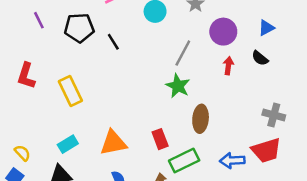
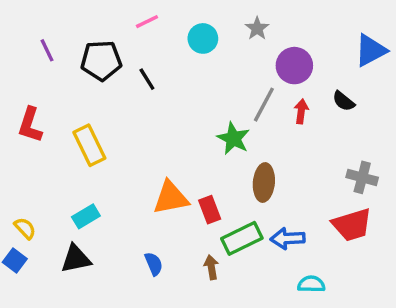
blue triangle: (266, 28) -> (371, 50), moved, size x1.5
gray line: (183, 53) -> (264, 105), moved
orange triangle: (113, 143) -> (171, 198), moved
blue arrow: (232, 160) -> (288, 238), moved

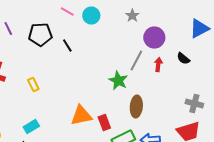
pink line: (147, 22) -> (67, 12), turned 56
cyan circle: (203, 38) -> (91, 16), moved
yellow rectangle: (89, 145) -> (33, 84), size x0.6

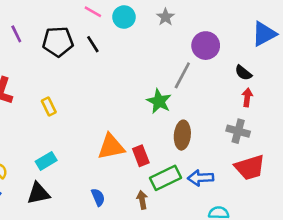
gray star: (132, 16) -> (165, 17), moved
black line: (67, 46) -> (93, 44), moved
red arrow: (158, 64) -> (247, 97), moved
gray cross: (194, 104) -> (238, 131), moved

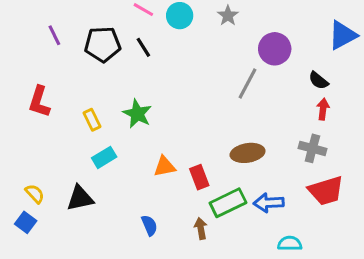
green star: (159, 101) -> (137, 114), moved
brown ellipse: (182, 135) -> (248, 153), turned 76
orange triangle: (111, 147) -> (165, 167), size x0.7
cyan rectangle: (46, 161) -> (104, 157), moved
black triangle: (38, 193) -> (80, 198), moved

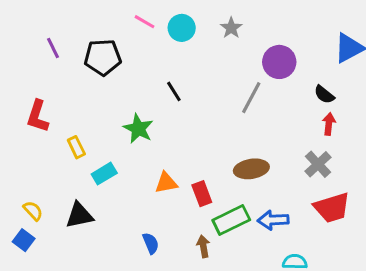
black line: (143, 47) -> (174, 91), moved
yellow rectangle: (92, 120) -> (76, 147), moved
gray cross: (312, 148) -> (318, 164), turned 32

